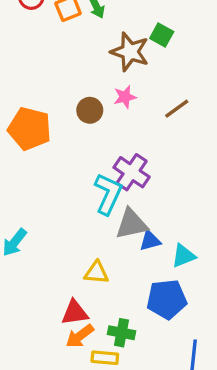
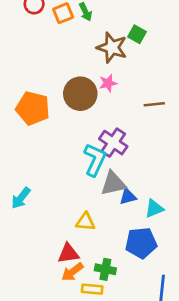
brown line: (177, 109) -> (154, 104), moved, turned 30
brown circle: (90, 110) -> (80, 94), size x1.6

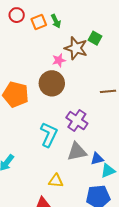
pink star: (108, 83) -> (59, 60), moved
cyan L-shape: (95, 160) -> (49, 135), moved
blue triangle: (128, 197) -> (97, 159), moved

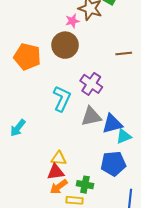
blue triangle: (97, 159) -> (112, 124), size x1.5
yellow triangle: (56, 181) -> (59, 158), moved

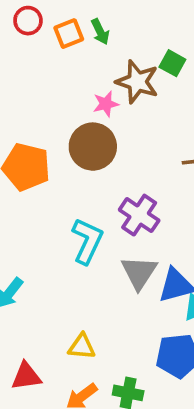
gray triangle: (91, 116) -> (139, 272), turned -45
red triangle: (56, 172) -> (26, 376), moved

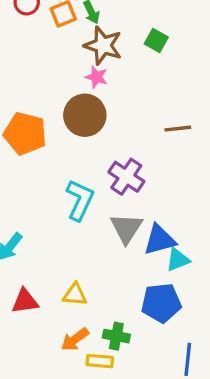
brown star: (137, 82) -> (103, 45), moved
pink star: (106, 104) -> (96, 77), turned 30
red triangle: (26, 376) -> (25, 301), moved

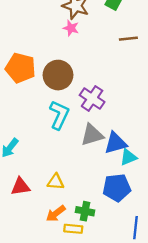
brown circle: (85, 115) -> (58, 75), moved
brown line: (178, 129) -> (128, 39), moved
gray triangle: (126, 228) -> (92, 135), turned 40

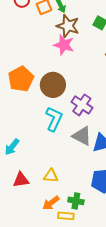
pink star: (71, 28) -> (64, 45), size x1.5
orange pentagon: (20, 68) -> (21, 79), turned 30
gray triangle: (92, 135) -> (82, 136), turned 45

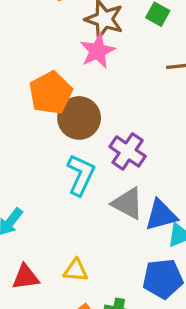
pink star: (64, 45) -> (97, 51), turned 30
orange pentagon: (21, 79) -> (51, 93), moved

